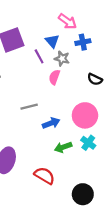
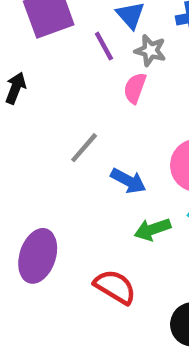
gray line: (29, 107) -> (84, 148), turned -35
blue arrow: (51, 123) -> (128, 181), turned 49

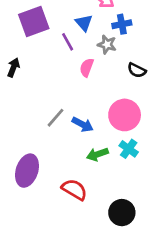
gray star: (150, 50) -> (107, 45), moved
gray line: (84, 148) -> (55, 118), moved

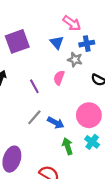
purple line: (68, 42) -> (34, 86), moved
green arrow: (97, 154) -> (67, 146), turned 91

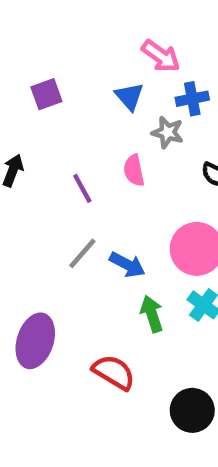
purple square: (17, 41) -> (46, 94), size x0.6
pink semicircle: (59, 78) -> (134, 170), turned -32

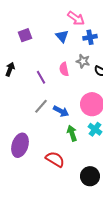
gray star: (168, 132) -> (83, 61), moved

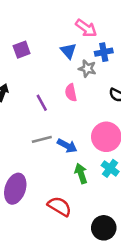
gray star: (83, 61) -> (87, 69), moved
gray line: (41, 106) -> (42, 139), turned 35

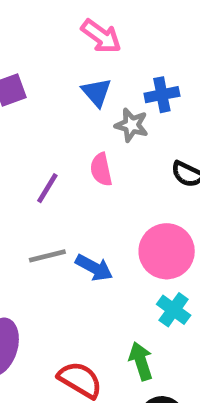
pink arrow: (86, 28) -> (101, 36), moved
purple line: (42, 103) -> (47, 188), turned 60
green arrow: (81, 173) -> (141, 361), moved

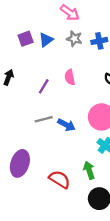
blue triangle: (96, 92) -> (46, 40), moved, turned 35
gray star: (132, 125) -> (74, 39), moved

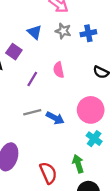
purple square: (26, 39) -> (14, 52), moved, turned -35
blue triangle: (46, 40) -> (35, 32), turned -42
red semicircle: (60, 179) -> (48, 173), turned 35

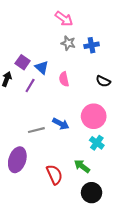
blue triangle: (35, 32) -> (42, 67), moved
purple line: (32, 79) -> (30, 86), moved
gray line: (32, 112) -> (36, 130), moved
green arrow: (78, 164) -> (82, 166), turned -35

